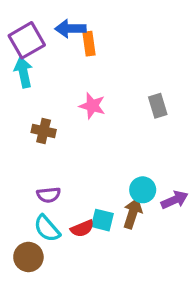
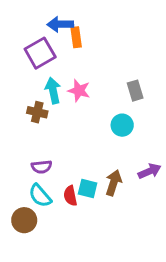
purple square: (27, 40) -> (40, 53), moved
cyan arrow: (23, 72) -> (53, 91), moved
cyan circle: (143, 190) -> (122, 125), moved
red semicircle: (82, 228) -> (70, 196), turned 102

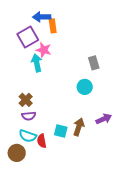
pink star: (79, 91) -> (44, 50), moved
brown cross: (37, 112) -> (26, 100), moved, turned 32
cyan semicircle: (40, 196) -> (28, 136), turned -30
red semicircle: (70, 196) -> (42, 141), moved

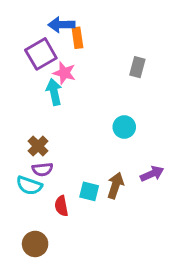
gray rectangle: (94, 63) -> (137, 67), moved, turned 32
cyan semicircle: (28, 136) -> (29, 185), moved
brown circle: (17, 153) -> (35, 244), moved

